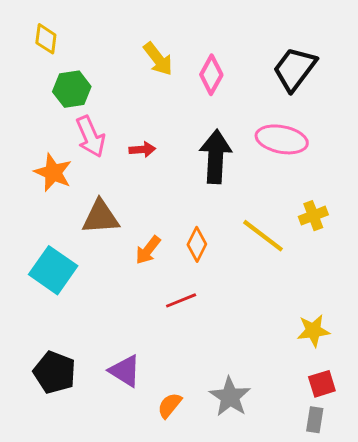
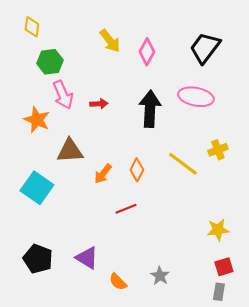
gray star: (230, 397) -> (160, 276), size x0.7
orange semicircle: (170, 405) -> (118, 282), turned -84

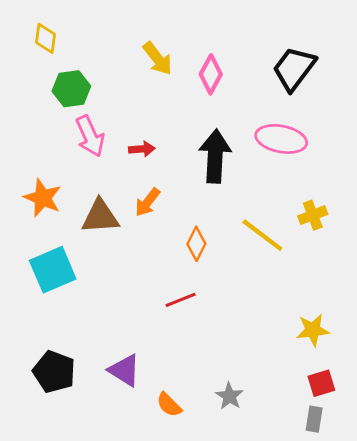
orange star: (37, 120) -> (43, 198), moved
orange arrow: (103, 174) -> (148, 202), moved
cyan square: (37, 188) -> (53, 270), turned 32

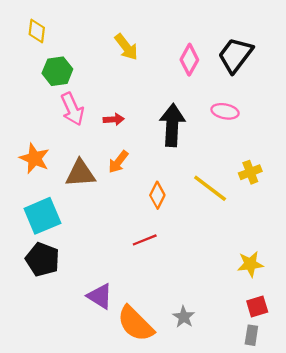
pink diamond: (211, 74) -> (189, 60), moved
pink ellipse: (281, 139) -> (225, 111), size x0.7
black pentagon: (54, 372) -> (42, 259), moved
orange semicircle: (169, 405) -> (135, 324), size x1.8

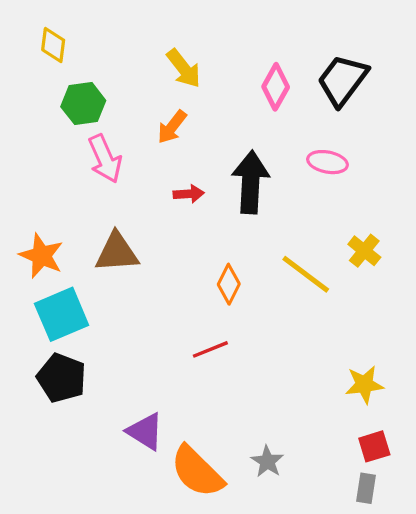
red arrow: (114, 119) -> (189, 194), moved
orange star: (34, 158) -> (41, 256), moved
orange arrow: (118, 162) -> (172, 127), moved
yellow cross: (250, 172) -> (364, 251), turned -30

